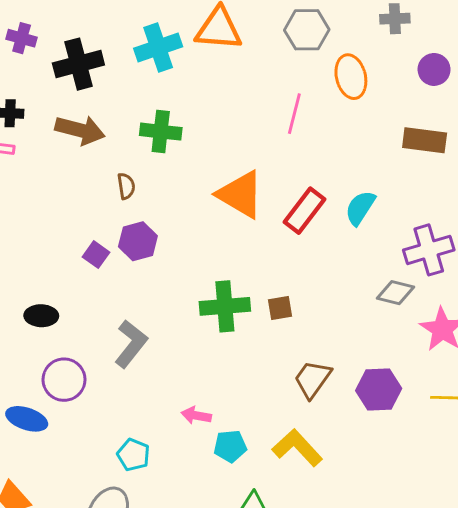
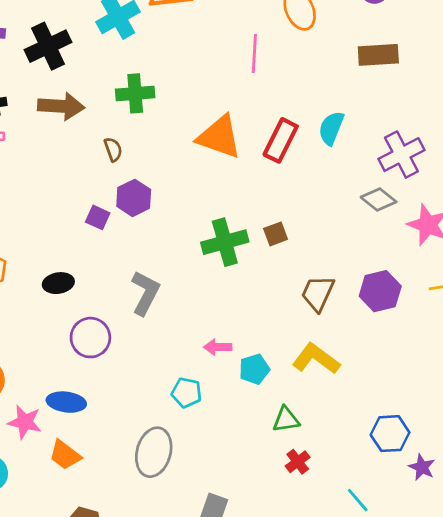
gray diamond: (396, 293) -> (379, 199), turned 36
blue ellipse: (27, 419) -> (66, 402), moved
cyan pentagon: (133, 455) -> (187, 393), moved

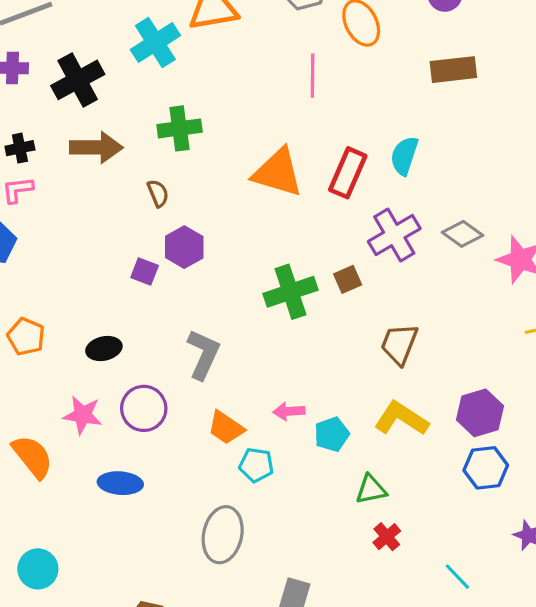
purple cross: (401, 155) -> (394, 235), moved
purple hexagon: (380, 291) -> (480, 413), moved
pink star: (25, 422) -> (83, 415), moved
blue hexagon: (390, 434) -> (486, 468), moved
orange trapezoid: (65, 455) -> (226, 428), moved

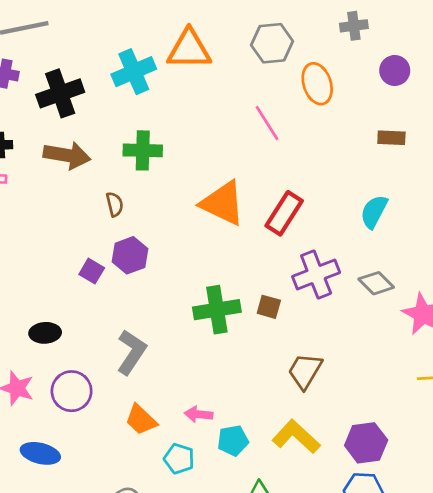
brown rectangle: (453, 70) -> (391, 138), size x0.7
pink line: (313, 76) -> (267, 123), turned -42
cyan semicircle: (404, 156) -> (374, 212), moved
brown square: (348, 279) -> (269, 307), turned 30
cyan pentagon: (256, 465) -> (179, 459), moved

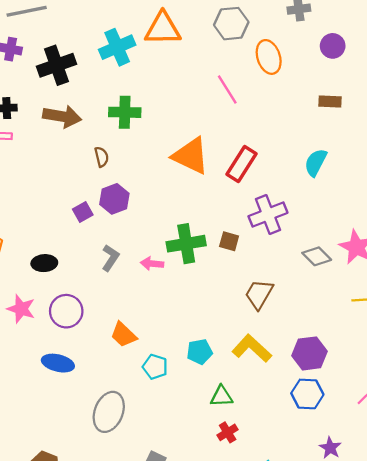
purple square: (92, 271) -> (83, 212), turned 30
gray diamond: (376, 283) -> (317, 256), moved
gray L-shape: (132, 352) -> (110, 258), moved, size x0.7
pink arrow: (199, 414) -> (152, 264), moved
blue ellipse: (40, 453) -> (58, 363), moved

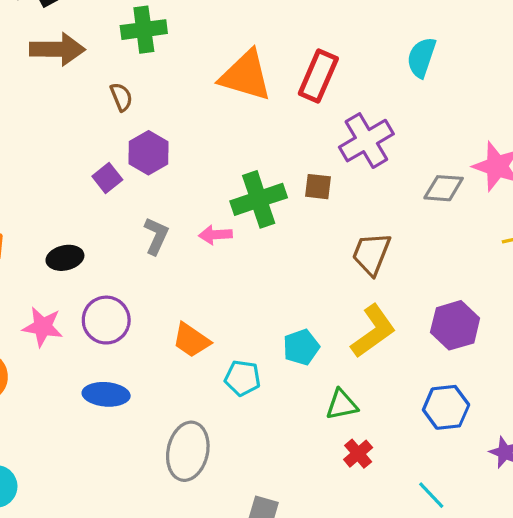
gray diamond: (317, 256) -> (444, 188), turned -32
yellow L-shape: (252, 348) -> (373, 331), turned 111
blue hexagon: (307, 394) -> (446, 407), moved

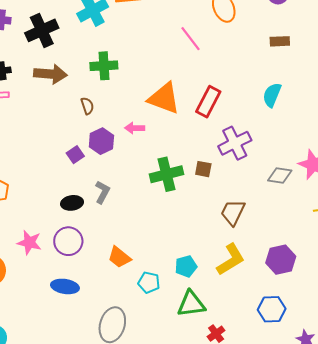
pink arrow: (215, 235) -> (135, 128), moved
black ellipse: (65, 258) -> (72, 203), moved
green triangle: (342, 405) -> (191, 304), moved, size x1.4

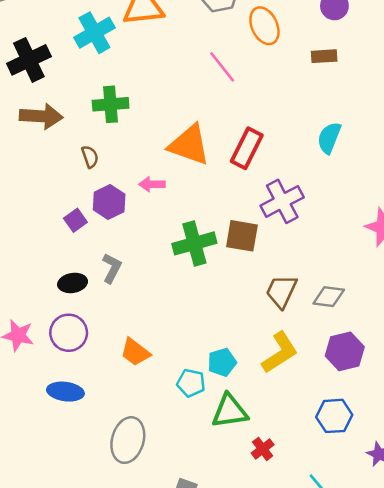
brown rectangle: (280, 41) -> (324, 56), moved
brown square: (203, 169) -> (242, 236), size x1.5
gray diamond: (280, 176) -> (329, 297), moved
cyan pentagon: (149, 282) -> (191, 383), moved

